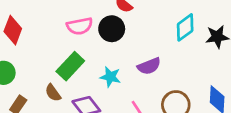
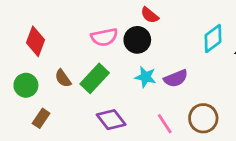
cyan star: (110, 77) -> (146, 77), moved
brown semicircle: (53, 93) -> (63, 78), moved

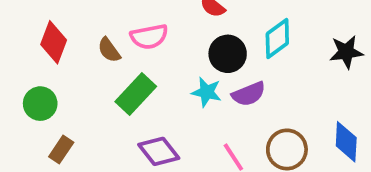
cyan diamond: (213, 39) -> (277, 39), moved
black circle: (137, 40) -> (228, 54), moved
brown semicircle: (63, 78) -> (109, 50), moved

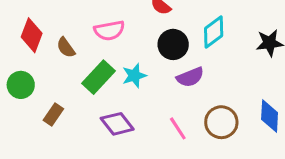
brown semicircle: (109, 50) -> (66, 48), moved
cyan star: (207, 92) -> (134, 76), moved, turned -30
brown rectangle: (61, 149) -> (53, 114), moved

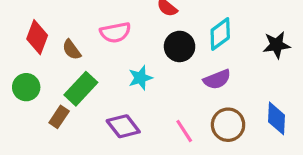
green rectangle: (98, 77) -> (81, 89), moved
purple semicircle: (190, 77) -> (217, 79), moved

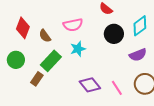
cyan star: (140, 78) -> (78, 49), moved
purple diamond: (123, 126) -> (90, 85), moved

